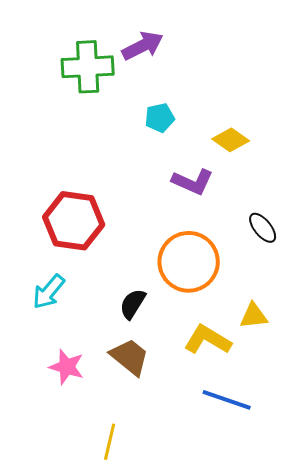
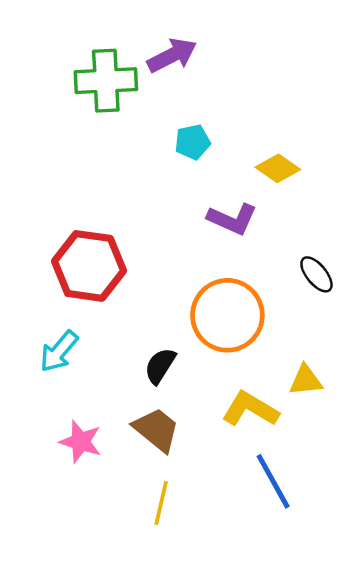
blue line: (227, 400) -> (273, 481), turned 42
yellow line: (110, 442) -> (161, 503), moved

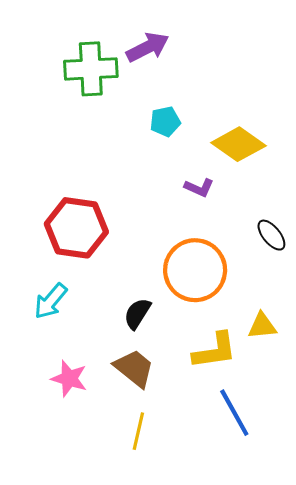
yellow diamond: (278, 168) -> (238, 144), size x1.4
purple L-shape: (232, 219) -> (199, 188), size x0.7
yellow L-shape: (250, 409) -> (215, 351), turned 141

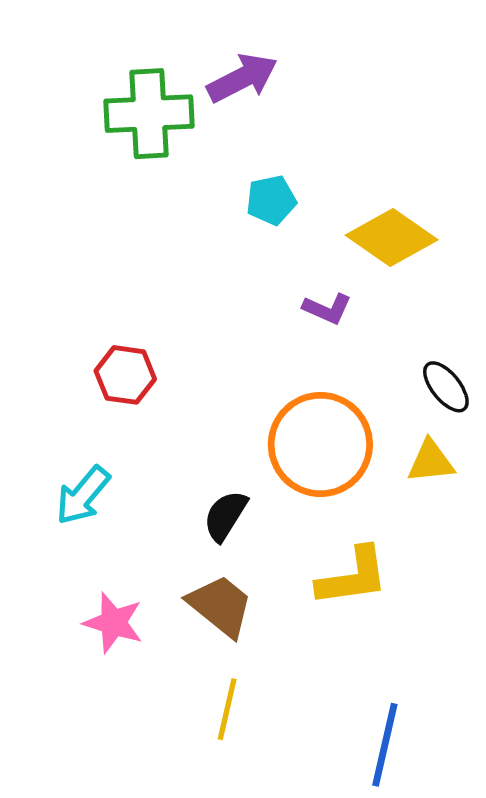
red hexagon: (76, 228) -> (125, 375), size x0.6
yellow triangle: (262, 326) -> (431, 461), moved
blue line: (234, 413) -> (385, 745), moved, turned 42

